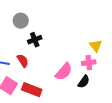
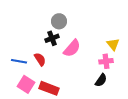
gray circle: (21, 21) -> (59, 21), moved
pink semicircle: (64, 72) -> (72, 48), moved

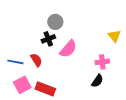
yellow triangle: (113, 44) -> (114, 36), moved
pink square: (26, 84) -> (22, 85), turned 30

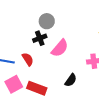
black semicircle: (97, 81) -> (71, 80), moved

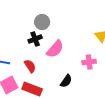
red semicircle: (28, 59) -> (30, 66), moved

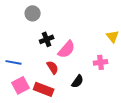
gray circle: (42, 22) -> (33, 13), moved
red semicircle: (30, 66) -> (53, 67), moved

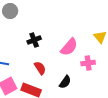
gray circle: (33, 13) -> (10, 11), moved
pink semicircle: (67, 49) -> (69, 47), moved

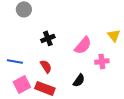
red semicircle: (40, 68) -> (46, 66), moved

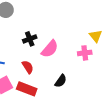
pink semicircle: (83, 45) -> (50, 49), moved
pink cross: (102, 61) -> (85, 53), moved

